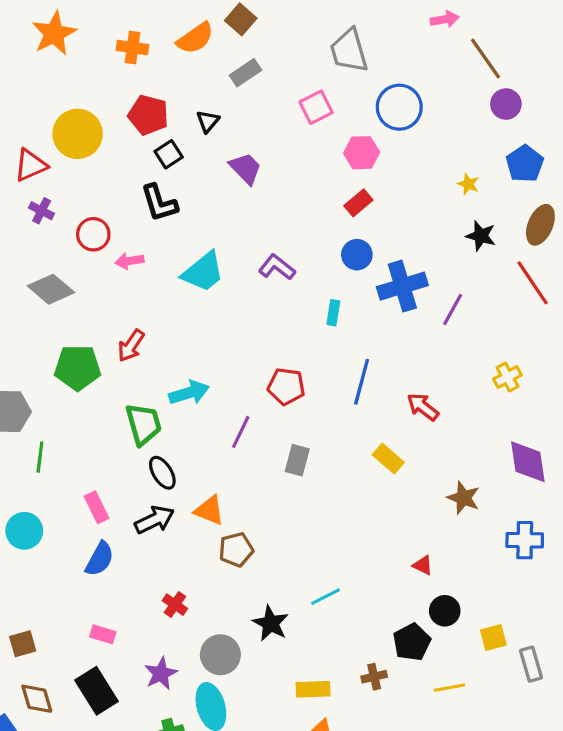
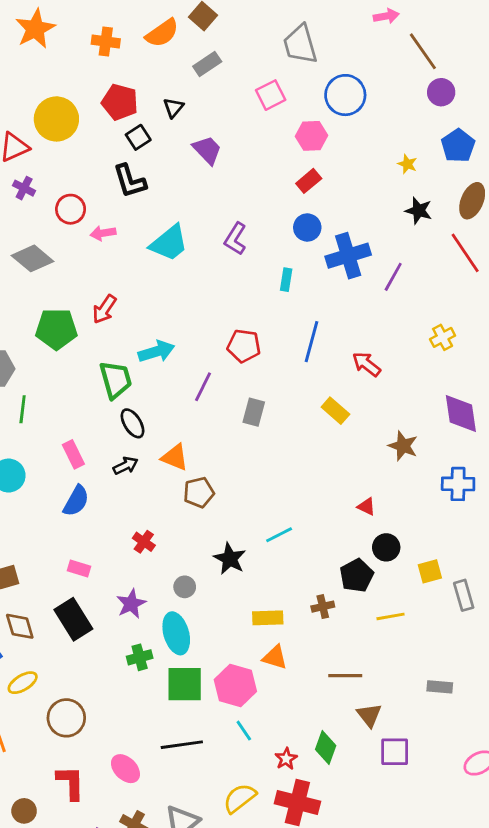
purple L-shape: (277, 267) -> (235, 239), turned -96
black arrow: (154, 520) -> (125, 466), size x0.7
gray circle: (220, 655) -> (185, 587), size x0.6

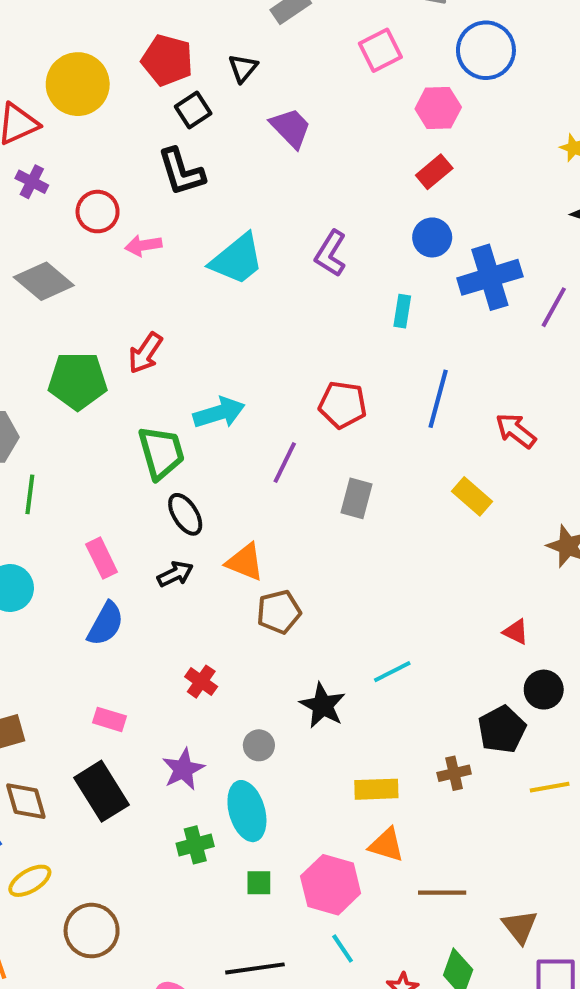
brown line: (345, 676) -> (442, 893), moved
green square: (185, 684) -> (259, 883), size x0.5

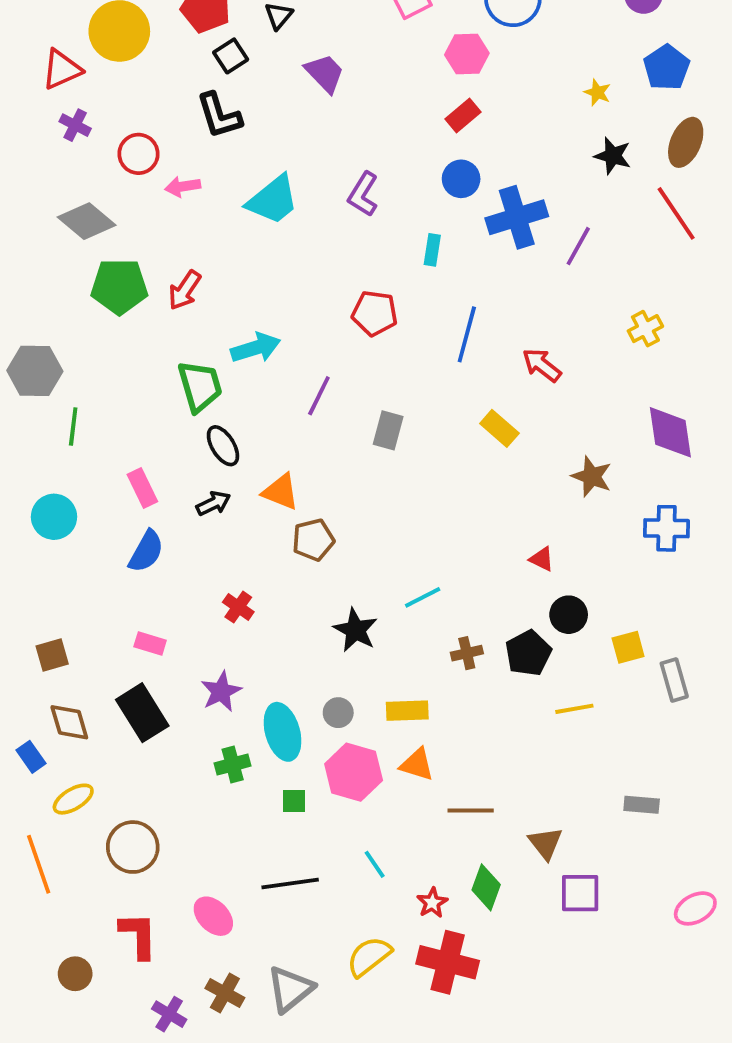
green pentagon: (78, 381) -> (119, 286), moved
red pentagon: (343, 405) -> (375, 313), moved
gray circle: (259, 745) -> (338, 713), moved
brown cross: (454, 773) -> (467, 653), moved
pink hexagon: (331, 885) -> (354, 772), moved

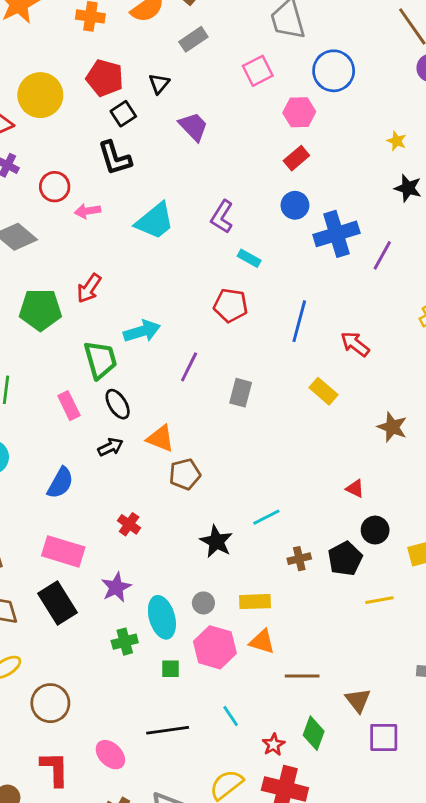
cyan rectangle: (432, 250) -> (249, 258), moved, turned -70
green pentagon: (119, 286) -> (40, 310), moved
pink rectangle: (142, 488) -> (69, 406), moved
pink rectangle: (150, 644) -> (63, 551), size x1.8

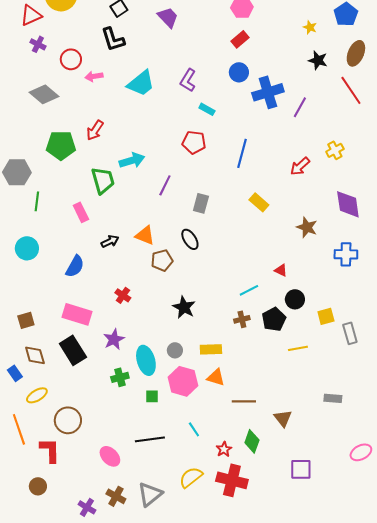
red arrow: (355, 344) -> (300, 166), moved, turned -80
black ellipse: (118, 404) -> (190, 239), moved
cyan line: (266, 517) -> (249, 290), moved
purple square: (384, 737) -> (301, 469), moved
red L-shape: (55, 769) -> (50, 450), moved

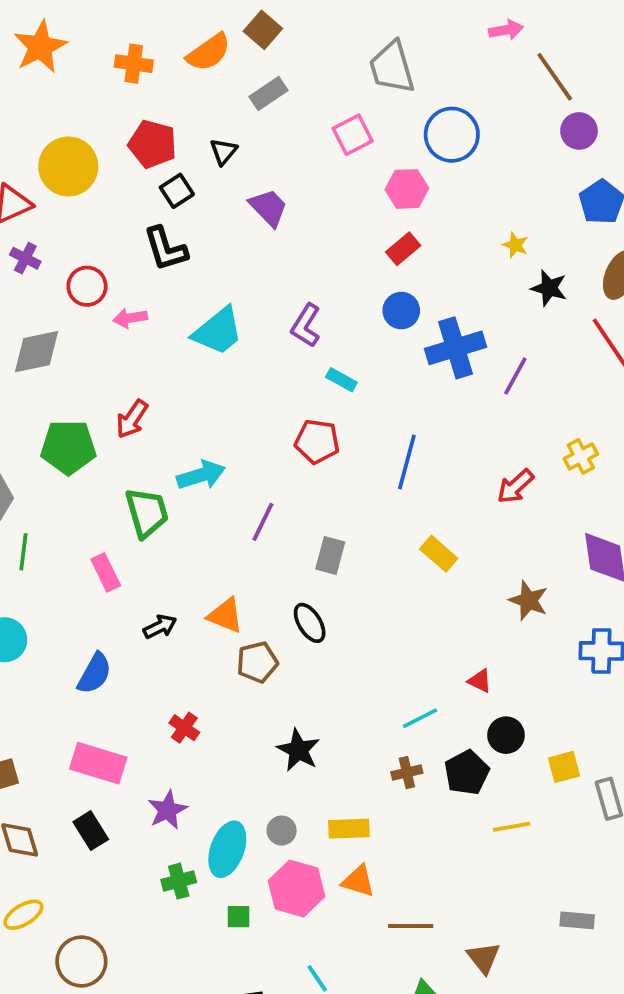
yellow star: (310, 27) -> (515, 245), moved
gray diamond: (44, 94) -> (36, 352), turned -52
black rectangle: (73, 350) -> (91, 831), size x0.7
cyan ellipse: (146, 360) -> (227, 849), turned 36

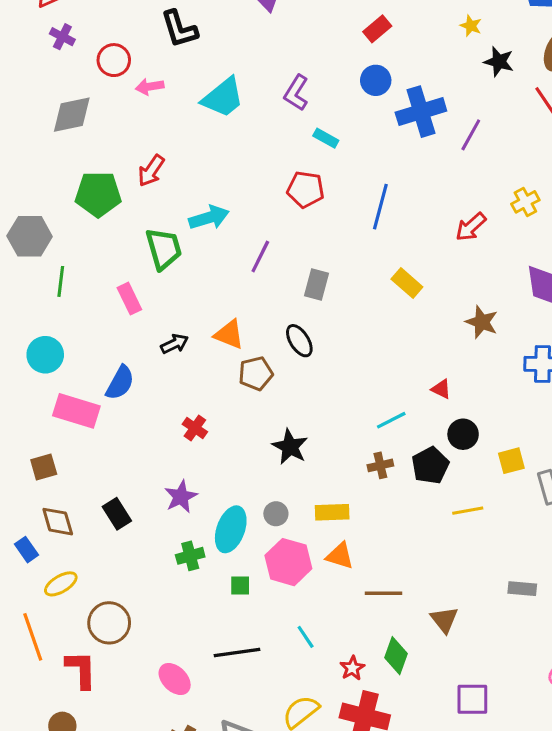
pink rectangle: (98, 763) -> (76, 411), moved

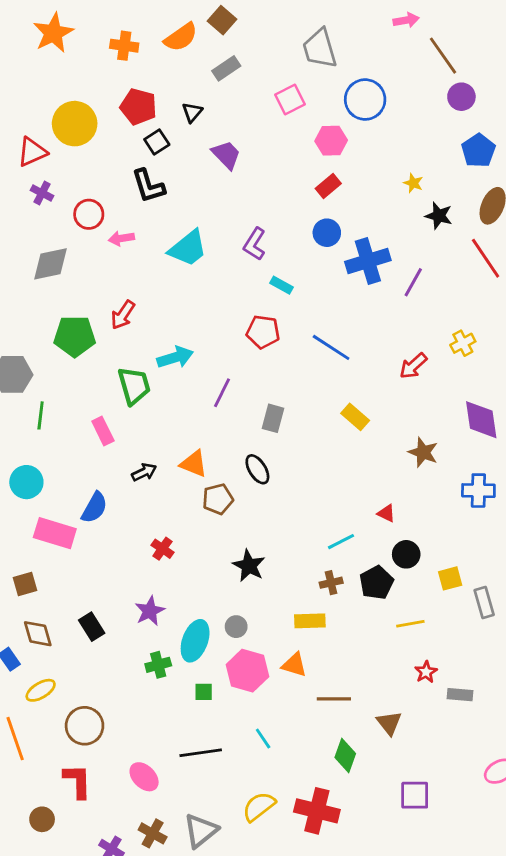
blue line: (380, 207) -> (331, 347), turned -72
yellow rectangle: (332, 512) -> (310, 621), moved
red star: (352, 668) -> (426, 672), moved
red L-shape: (81, 670) -> (77, 781), moved

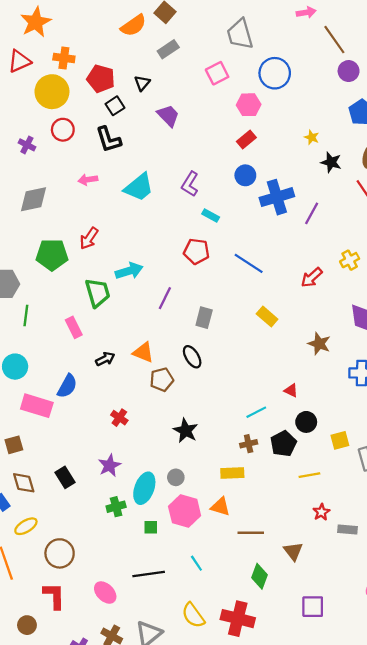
orange cross: (124, 46) -> (64, 58), moved
red triangle: (32, 152) -> (19, 61), moved
red circle: (89, 214) -> (63, 130), moved
yellow semicircle: (259, 807) -> (193, 615), turned -88

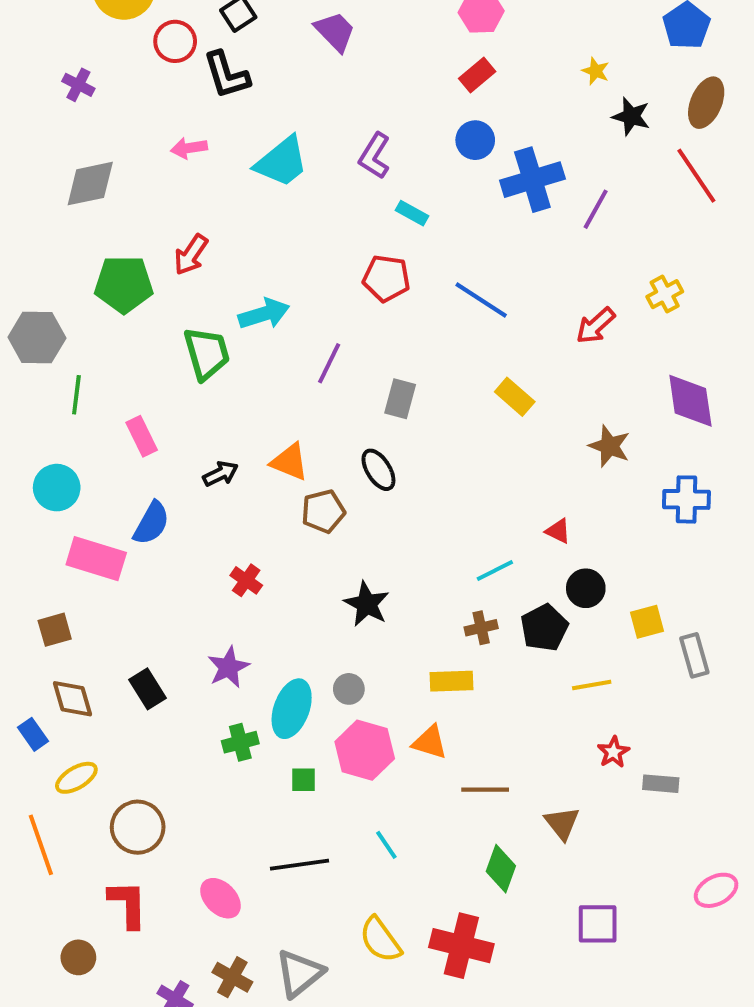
red circle: (63, 130) -> (175, 41), moved
pink rectangle: (74, 327) -> (142, 436), moved

